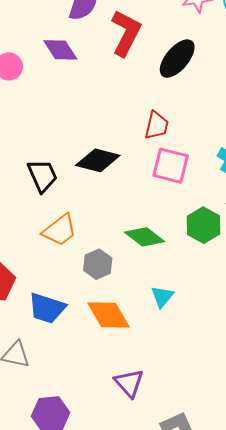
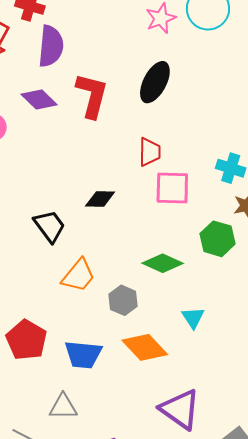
red L-shape: (126, 33) -> (92, 95), moved
black diamond: (98, 160) -> (100, 199), size x0.7
purple triangle: (129, 383) -> (180, 409), size x1.4

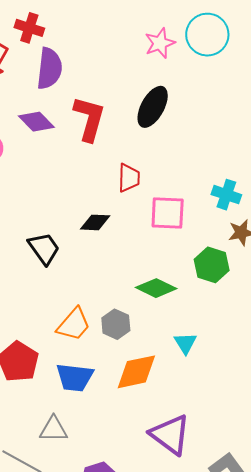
red trapezoid: (150, 152) -> (129, 178), moved
orange trapezoid: (78, 276) -> (74, 324), moved
orange diamond: (145, 347) -> (136, 372), turned -60

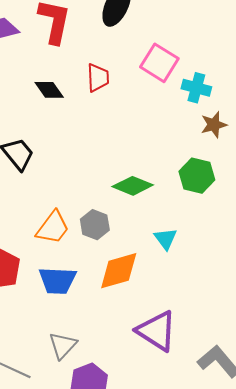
pink square: (168, 213) -> (159, 63), moved, turned 33
black diamond: (95, 222) -> (49, 90), moved, turned 56
green hexagon: (212, 265) -> (197, 176), moved
gray triangle: (53, 429) -> (63, 345), moved, turned -44

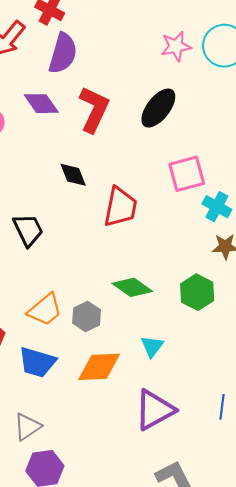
pink square: (159, 63) -> (187, 174), turned 30
red trapezoid: (98, 78) -> (120, 207), moved, size x1.4
purple triangle: (157, 331) -> (155, 410), moved, turned 45

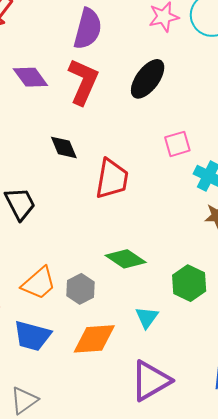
purple semicircle: (63, 53) -> (88, 29), moved
pink square: (187, 174) -> (177, 144), size x0.7
green hexagon: (197, 292) -> (189, 283), moved

